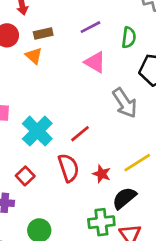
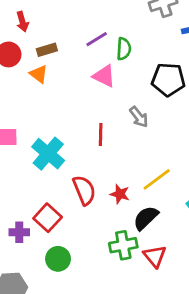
green semicircle: (129, 37) -> (124, 49), moved
gray arrow: (125, 103) -> (139, 117), size x0.7
red line: (80, 134) -> (101, 134), moved, turned -45
red square: (25, 176) -> (48, 218), moved, size x1.4

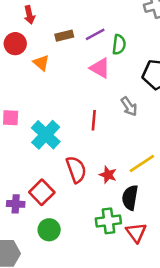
brown rectangle: (47, 50) -> (64, 36), moved
black semicircle: (146, 218) -> (130, 198), turned -40

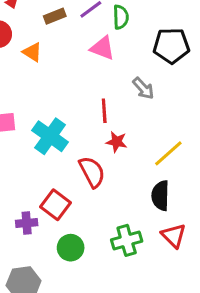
red star: (108, 175) -> (117, 142), moved
green cross: (108, 221) -> (127, 240), moved

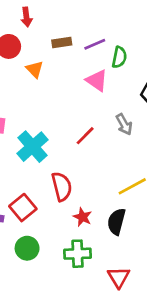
red line: (104, 111) -> (85, 136), turned 35
red star: (117, 142) -> (82, 217), moved
red triangle: (174, 236) -> (119, 277), moved

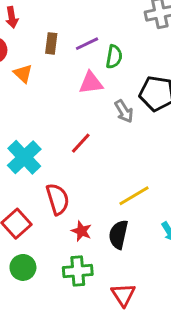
brown rectangle: (62, 43) -> (51, 43), turned -72
pink triangle: (97, 80) -> (91, 83), turned -40
gray arrow: (124, 124) -> (124, 111), moved

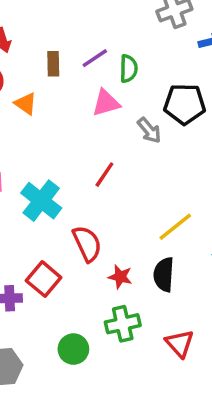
green circle: (23, 267) -> (73, 349), moved

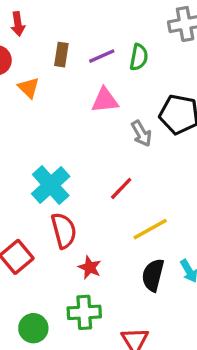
green semicircle: (129, 69) -> (139, 57), moved
red line: (104, 175) -> (121, 188), moved
cyan cross: (41, 201) -> (51, 185), moved
black semicircle: (164, 274) -> (153, 275), moved

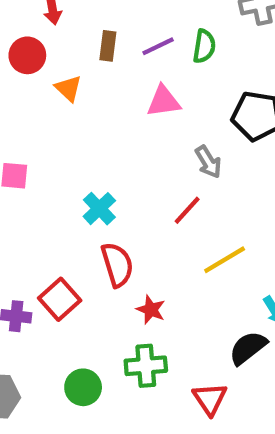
gray arrow: (141, 133) -> (208, 162), moved
cyan cross: (51, 185) -> (99, 209), size x0.7
black semicircle: (153, 275) -> (248, 348), moved, turned 40

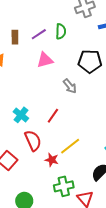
red line: (187, 210) -> (53, 116), moved
yellow line: (225, 260) -> (70, 146), moved
green cross: (146, 366) -> (64, 186), moved

